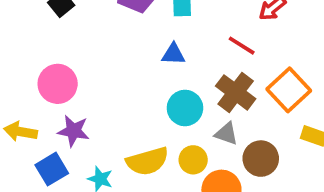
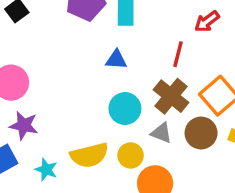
red line: (242, 46) -> (178, 54), turned 70
brown circle: (261, 159) -> (201, 133), moved

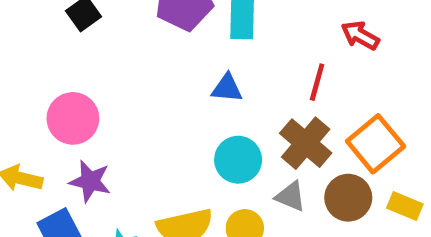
red arrow: (207, 22) -> (360, 35), turned 65

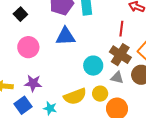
blue triangle: (227, 88) -> (65, 36), moved, size x1.5
pink circle: (73, 118) -> (28, 47), moved

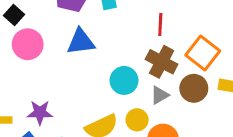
pink circle: (28, 47) -> (28, 44), moved
gray triangle: (117, 78) -> (160, 95), turned -40

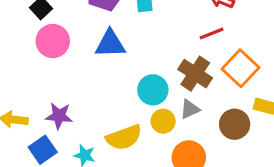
red line: (160, 24) -> (212, 33), moved, turned 60
brown circle: (194, 88) -> (235, 124), moved
yellow circle: (137, 120) -> (163, 121), moved

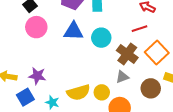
cyan circle: (153, 90) -> (101, 38), moved
yellow circle: (163, 121) -> (102, 92), moved

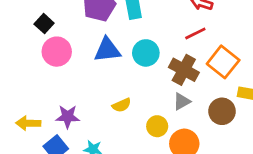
yellow semicircle: (78, 92) -> (122, 105), moved, size x0.6

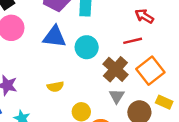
gray triangle: (182, 101) -> (117, 96), moved, turned -42

